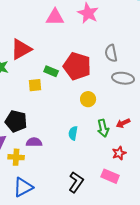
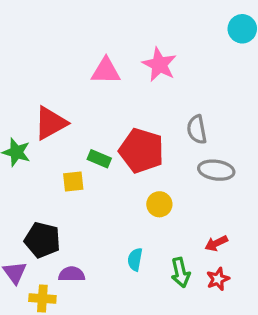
green arrow: (103, 128) -> (181, 273), moved
red star: (119, 153) -> (218, 279), moved

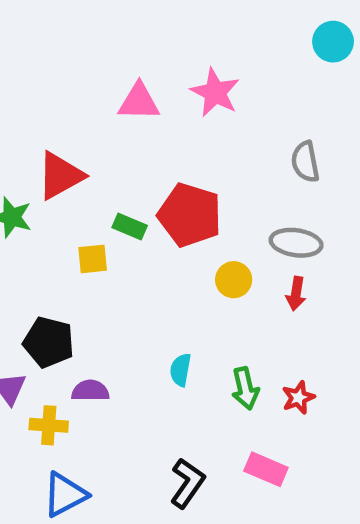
gray semicircle: (197, 130) -> (305, 162), moved
yellow circle: (159, 204) -> (234, 280), moved
red arrow: (216, 243) -> (296, 294), moved, turned -55

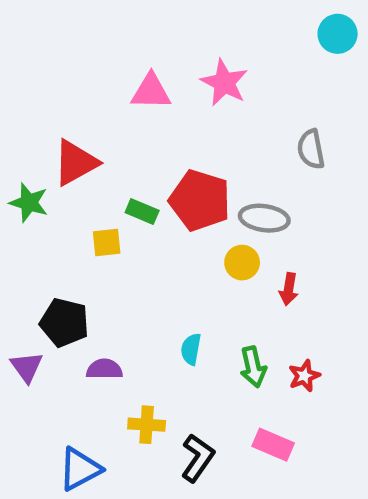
gray ellipse: (296, 243) -> (264, 218), moved
red arrow: (296, 294) -> (289, 289), moved
yellow cross: (49, 425) -> (147, 425), moved

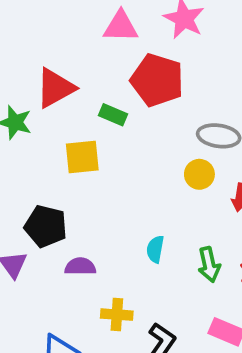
red pentagon: (200, 200) -> (157, 80), moved
green rectangle: (142, 211) -> (113, 115), moved
yellow square: (107, 243) -> (82, 157), size x1.4

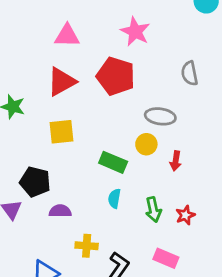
pink triangle: (121, 26) -> (67, 36), moved
red triangle: (55, 88) -> (62, 82), moved
green rectangle: (113, 115) -> (113, 162), moved, size x1.4

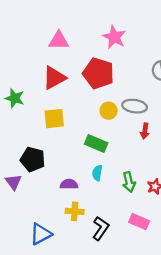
yellow circle: (146, 144) -> (109, 111), moved
red arrow: (176, 161) -> (145, 131), moved
purple semicircle: (60, 211) -> (69, 184), moved

